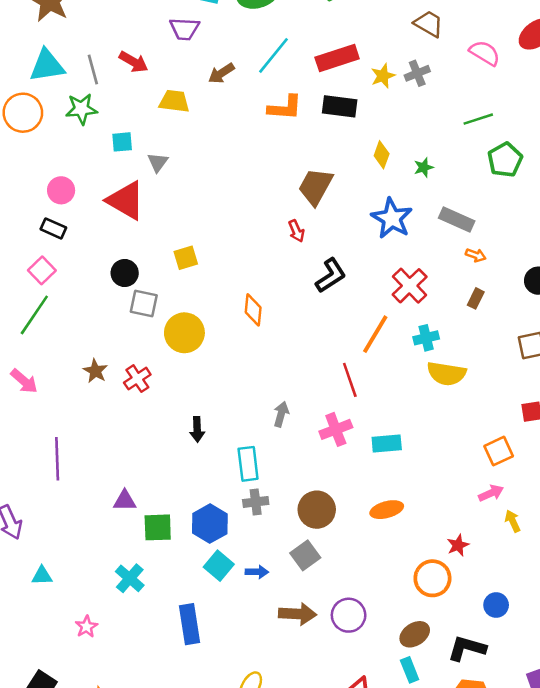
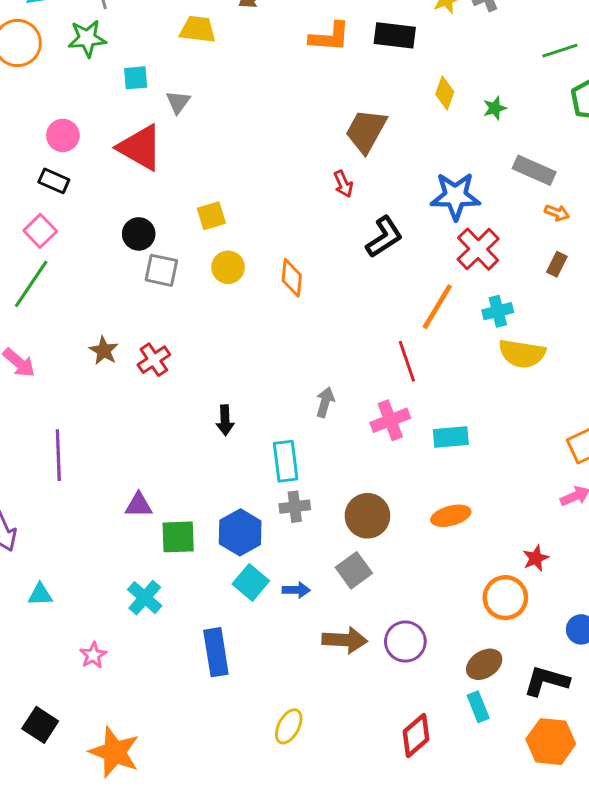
blue star: (392, 218) -> (455, 196), moved, turned -30
yellow circle: (184, 333) -> (228, 267), moved, size x0.7

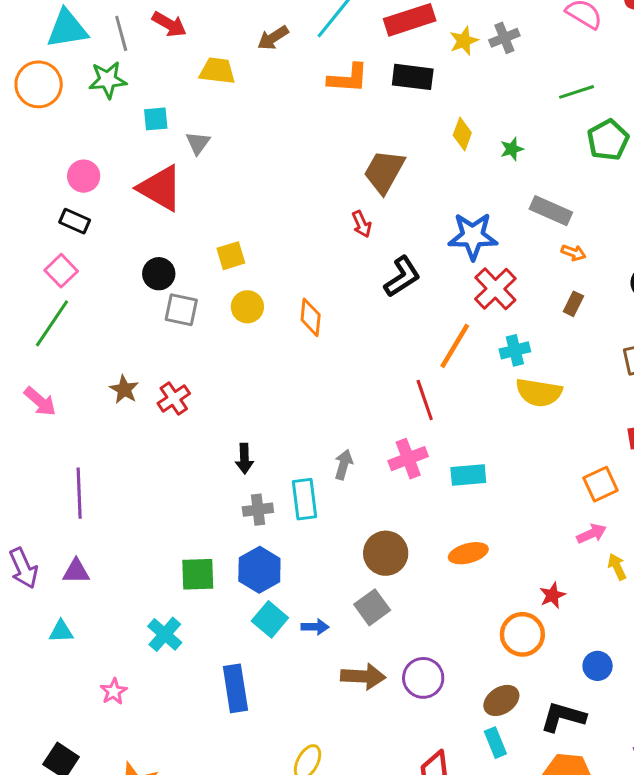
gray arrow: (325, 402) -> (344, 465), moved
purple triangle: (139, 505) -> (76, 571), moved
gray cross: (295, 507) -> (258, 510), moved

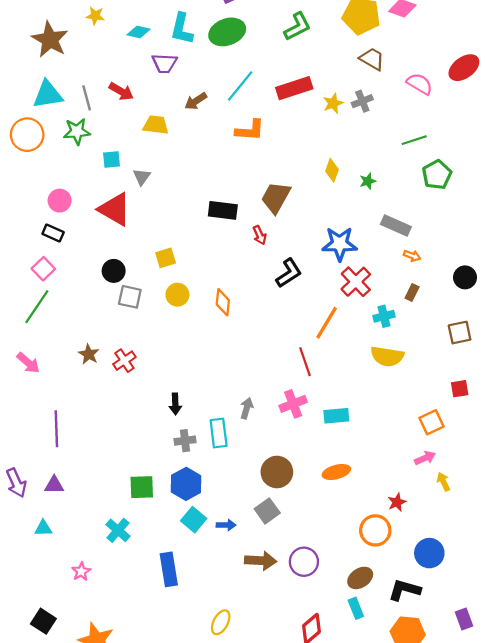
black rectangle: (413, 77) -> (223, 210), moved
cyan cross: (515, 350) -> (384, 316), moved
blue circle: (598, 666) -> (429, 553), size x1.4

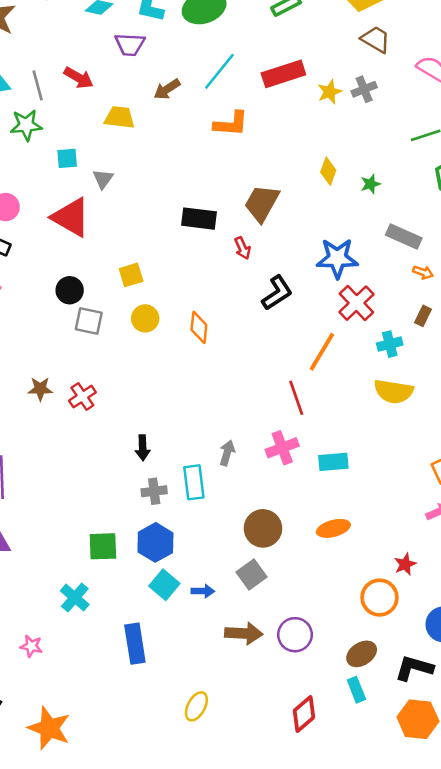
brown star: (89, 354) -> (40, 389), turned -30
pink star: (81, 571) -> (31, 646), turned -30

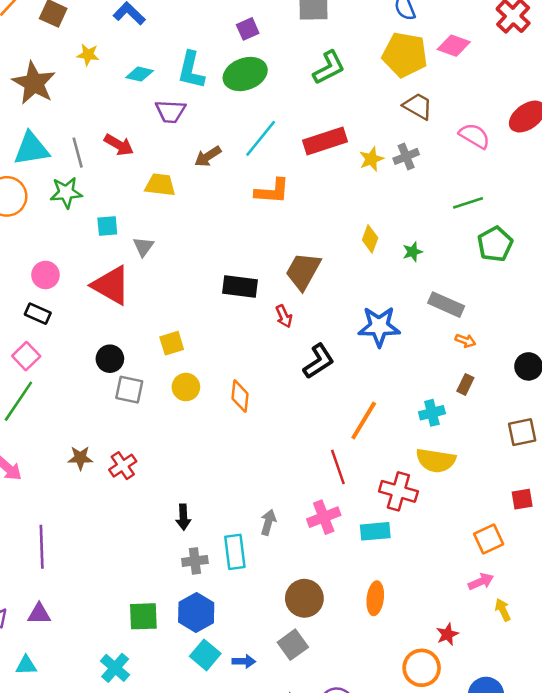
red cross: (356, 303) -> (398, 491), moved, turned -30
orange ellipse: (333, 528) -> (375, 598), turned -68

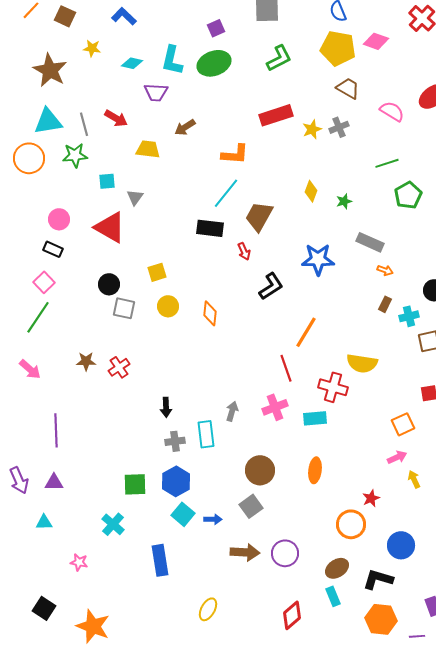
cyan line: (261, 138) -> (226, 193), moved
cyan cross: (432, 413) -> (409, 316), moved

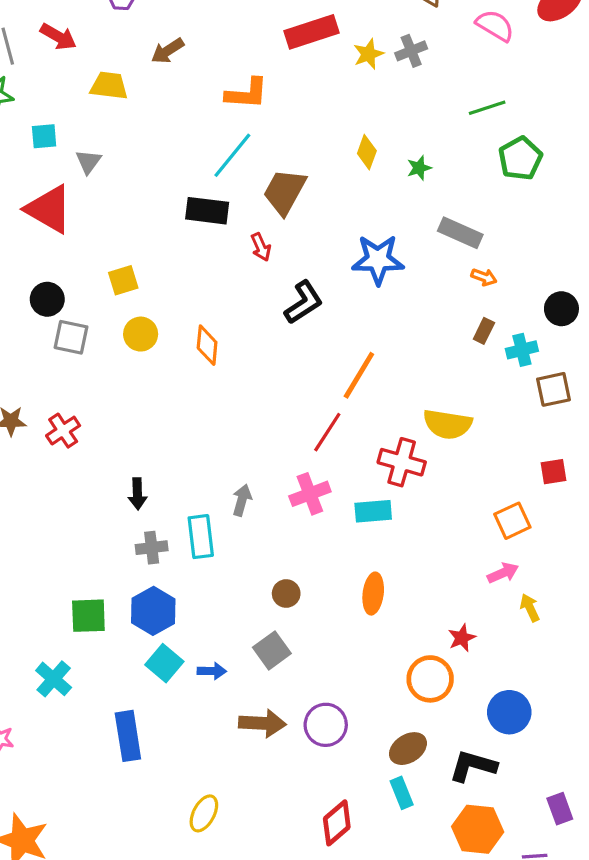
red line: (286, 368) -> (327, 432), turned 52
brown circle: (260, 470) -> (286, 594), size x0.6

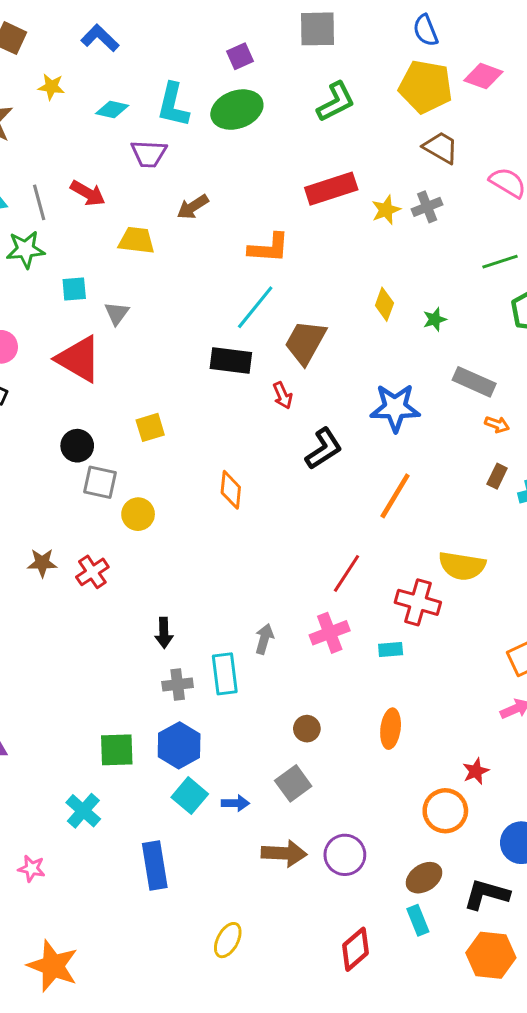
yellow circle: (141, 334) -> (138, 514), moved
orange line: (359, 375) -> (395, 496), moved
cyan rectangle: (373, 511) -> (391, 650), size x0.7

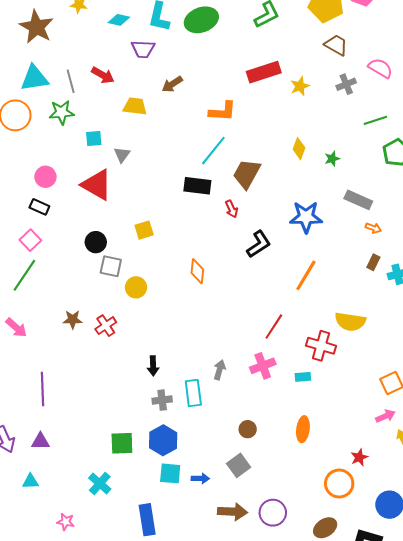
gray cross: (427, 207) -> (346, 84), moved
cyan square: (190, 796) -> (170, 473), turned -35

